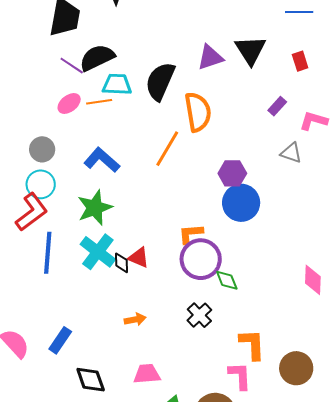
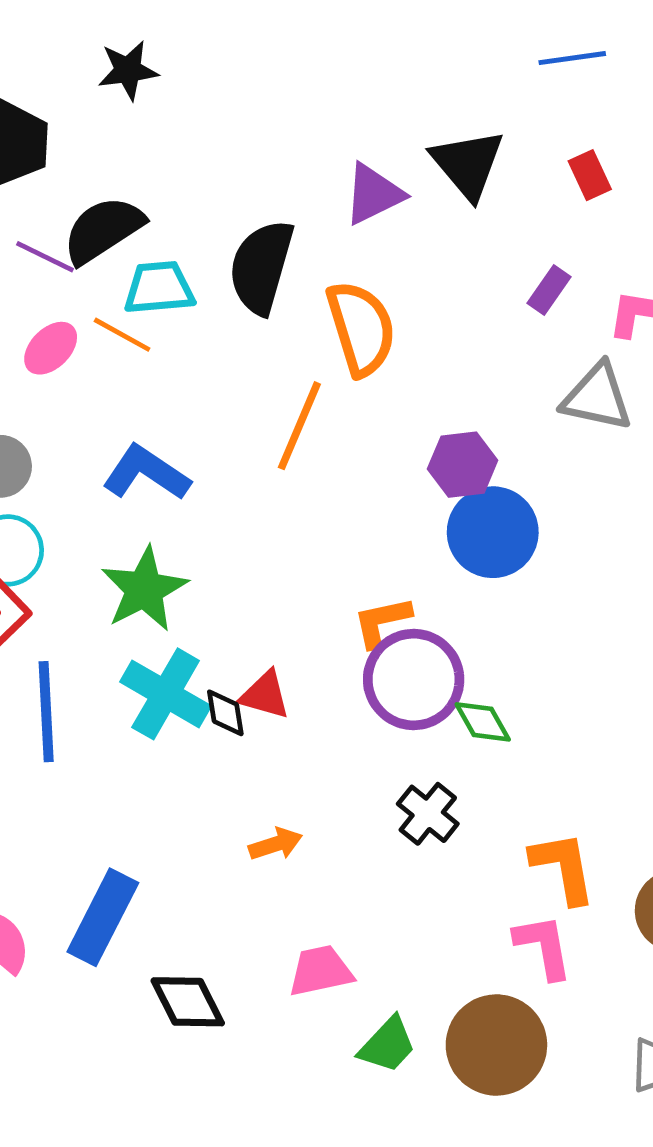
orange line: (99, 102) -> (122, 335), turned 45
gray triangle: (291, 153) -> (597, 397), size x1.4
blue rectangle: (60, 340) -> (103, 917), size x1.4

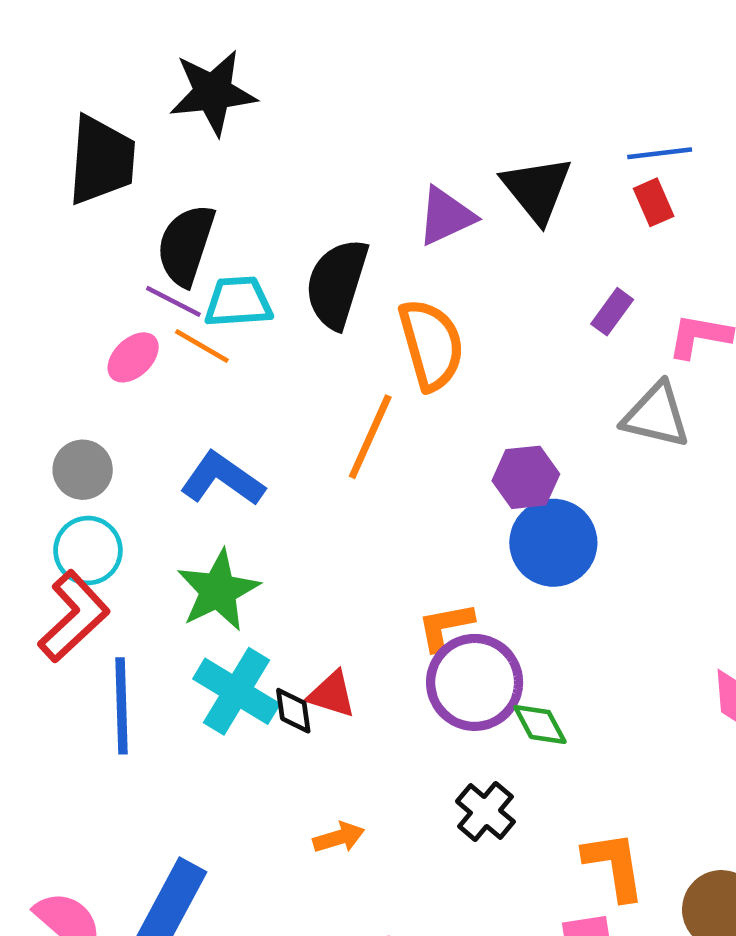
blue line: (572, 58) -> (660, 153), moved
black star: (128, 70) -> (213, 92), size x1.5
black semicircle: (103, 230) -> (186, 245), turned -40
purple line: (45, 257) -> (173, 301), moved

